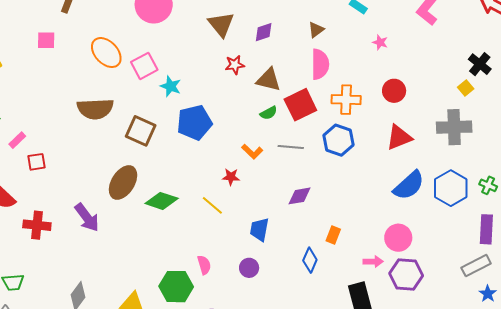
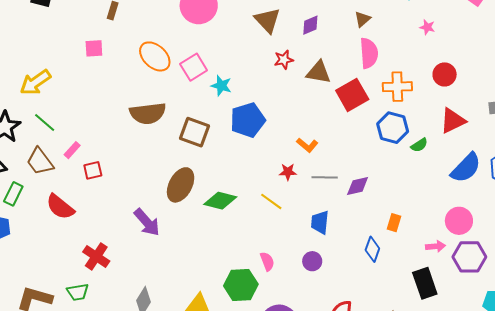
green semicircle: (269, 113) -> (419, 145), moved
gray line: (291, 147) -> (325, 177), moved
red cross: (37, 225) -> (96, 256), moved, turned 32

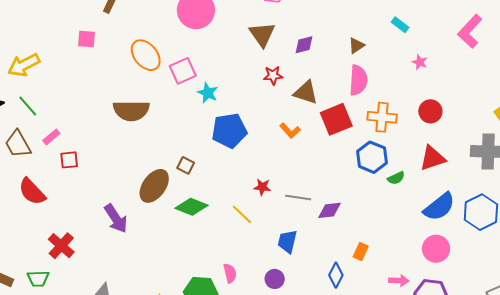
brown square: (194, 132) -> (186, 165), moved, size x0.6
orange L-shape: (307, 145) -> (290, 131), moved
pink circle: (459, 221) -> (436, 249), moved

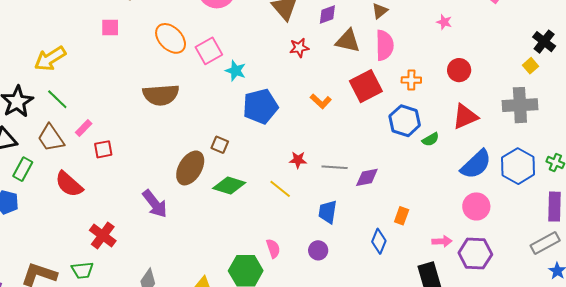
brown triangle: (306, 93) -> (348, 41), moved
orange cross: (382, 117) -> (411, 80), size x0.7

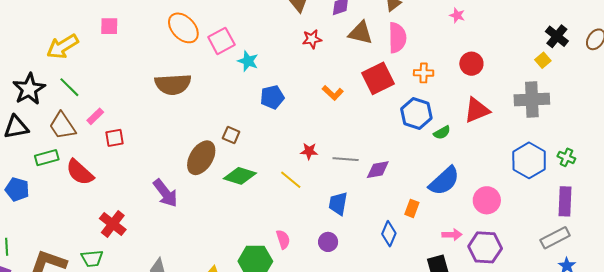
pink square: (110, 27) -> (109, 26), moved
blue pentagon: (260, 106) -> (272, 97), size x0.7
blue semicircle: (476, 164) -> (444, 181), moved
green rectangle: (23, 169) -> (47, 158), moved, turned 45

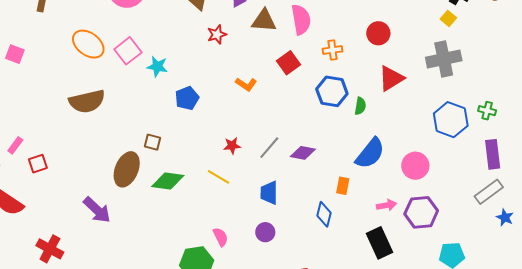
pink square: (109, 26) -> (15, 54), turned 30
red square: (378, 78) -> (288, 63), size x0.7
green semicircle: (442, 133) -> (360, 106), turned -42
gray line: (346, 159) -> (269, 148), turned -45
purple diamond: (378, 170) -> (303, 153), turned 30

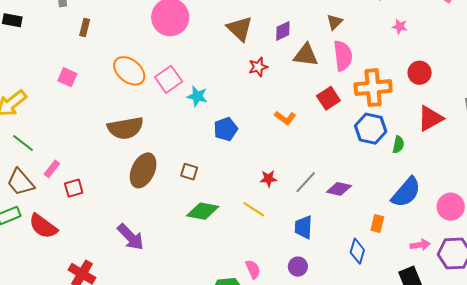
orange cross: (333, 50) -> (373, 88), size x1.8
pink square: (15, 54) -> (67, 77), moved
brown ellipse: (127, 169) -> (143, 170), moved

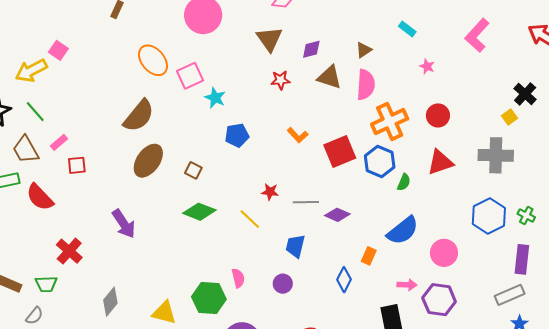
pink square: (67, 77) -> (58, 50), moved
orange cross: (373, 88) -> (390, 121), turned -30
red square: (328, 98) -> (340, 152), moved, size x1.4
brown semicircle: (125, 128) -> (139, 116), turned -51
gray line: (306, 182) -> (306, 202), turned 35

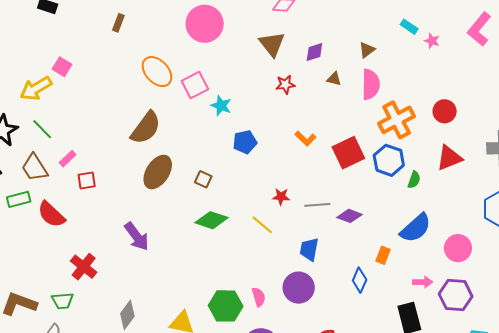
pink star: (427, 66) -> (432, 41), moved
brown triangle: (329, 77) -> (334, 79), size x0.6
pink semicircle: (238, 278) -> (259, 297), moved
purple circle: (283, 284) -> (299, 288), size x1.6

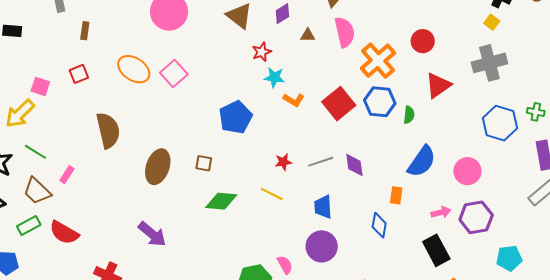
cyan star: (221, 106) -> (274, 77), moved
brown semicircle: (146, 128) -> (108, 130), moved, turned -36
blue pentagon: (245, 142) -> (236, 117), size x1.4
red square: (87, 181) -> (79, 74), moved
purple diamond: (349, 216) -> (354, 165), turned 75

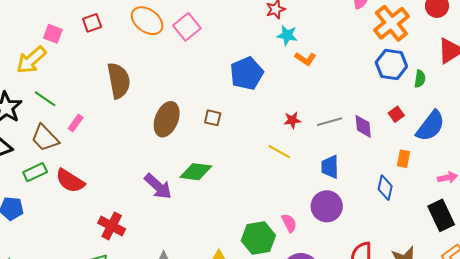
red square: (339, 104) -> (396, 114), moved, size x0.5
green diamond: (221, 201) -> (196, 172), moved

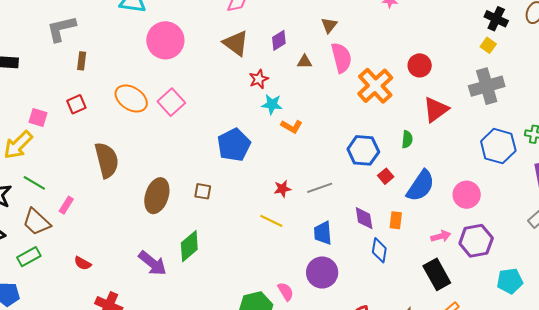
blue hexagon: (391, 64) -> (363, 150), moved
purple diamond: (363, 126) -> (364, 218), moved
green diamond: (196, 172) -> (189, 246), turned -44
red semicircle: (70, 181) -> (83, 263), moved, size x0.6

